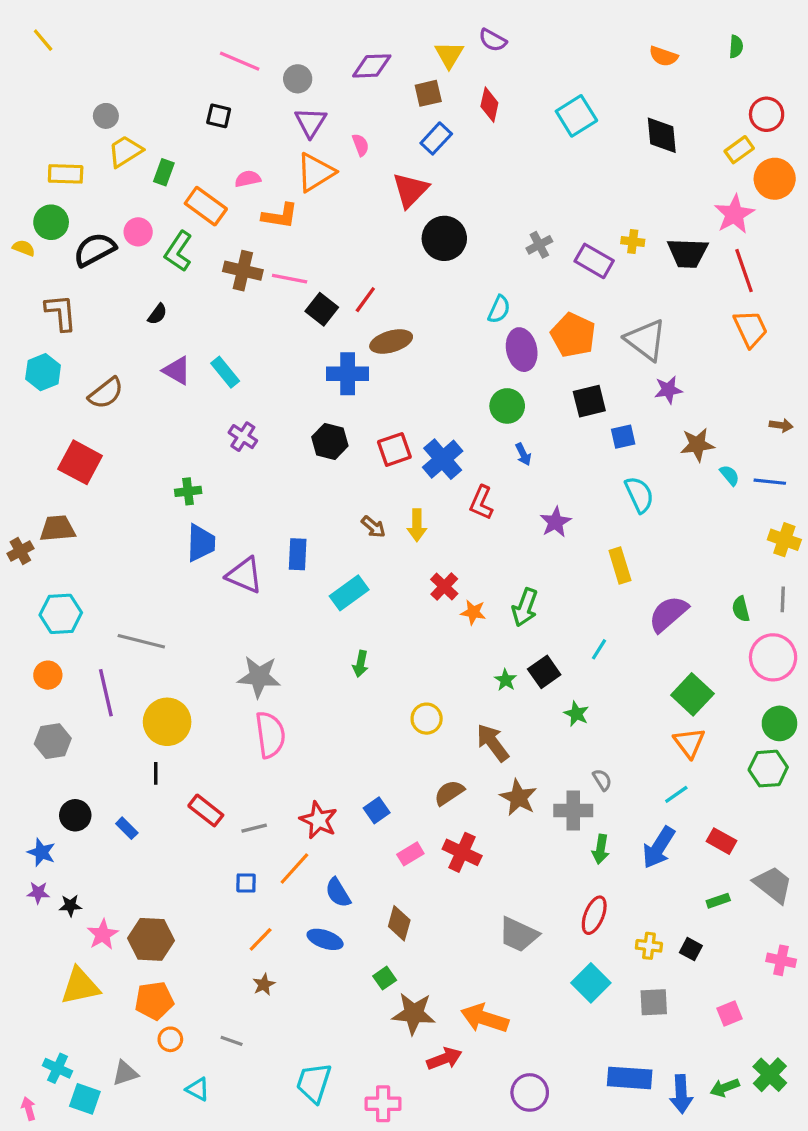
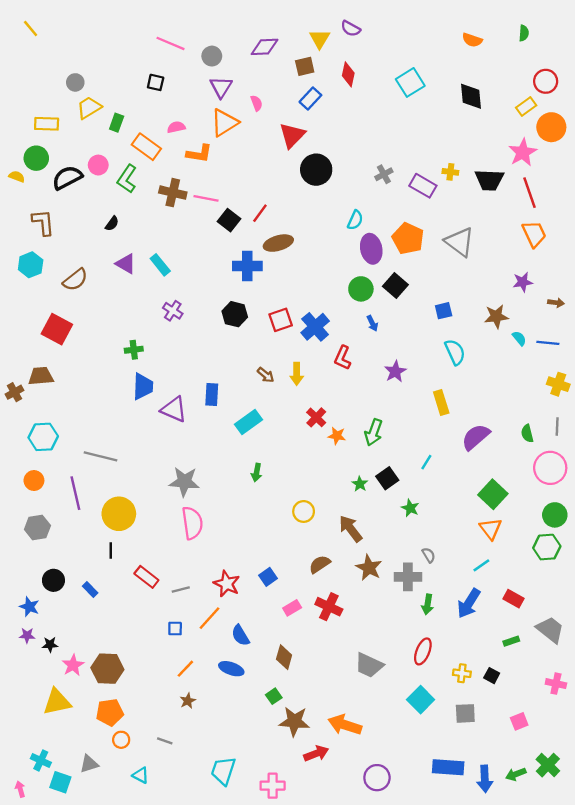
purple star: (668, 390) -> (523, 282), moved
black square: (589, 401) -> (395, 285), moved, turned -35

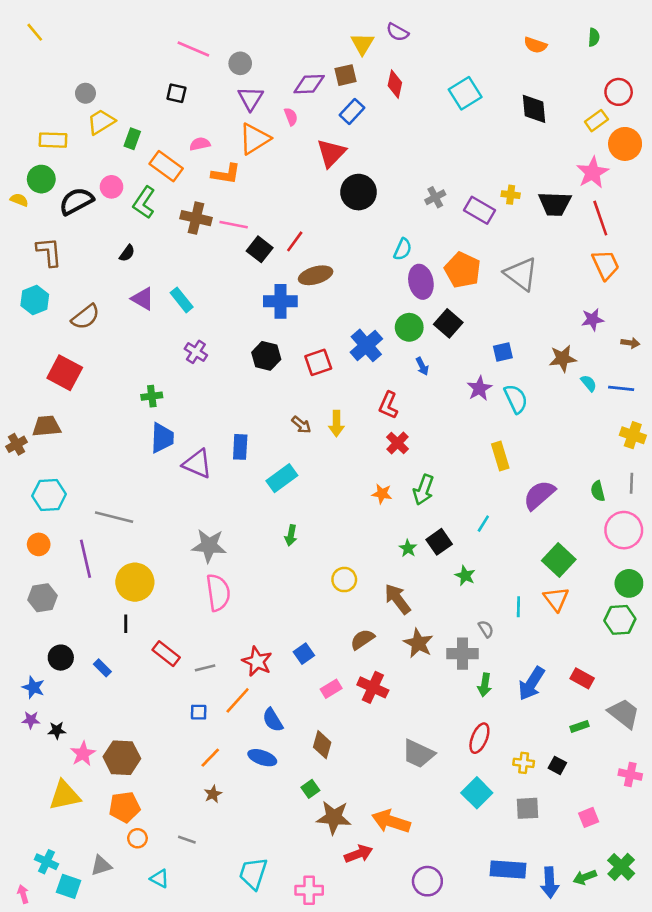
purple diamond: (265, 47) -> (309, 84), moved
blue cross: (315, 327) -> (366, 345), moved
purple star: (395, 372) -> (479, 388), moved
red cross: (316, 417) -> (398, 443), moved
cyan line: (481, 565) -> (518, 607), moved, turned -54

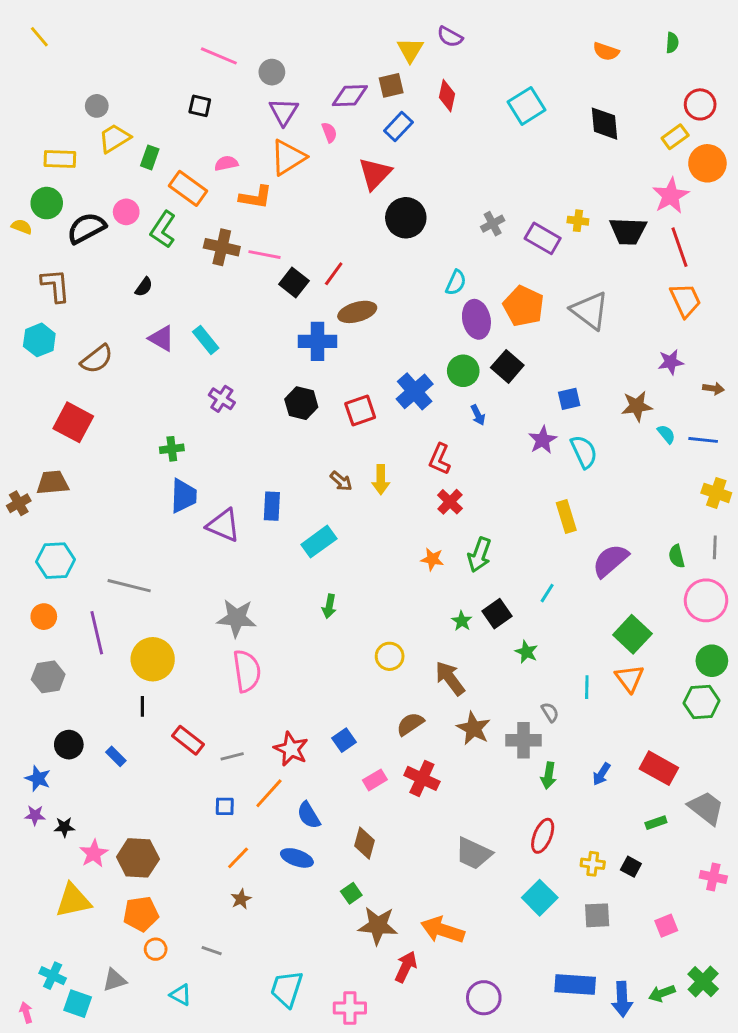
red rectangle: (582, 678) -> (659, 768), size x1.4
blue arrow: (531, 684) -> (602, 774), size x0.6
red arrow: (359, 854) -> (406, 967), turned -44

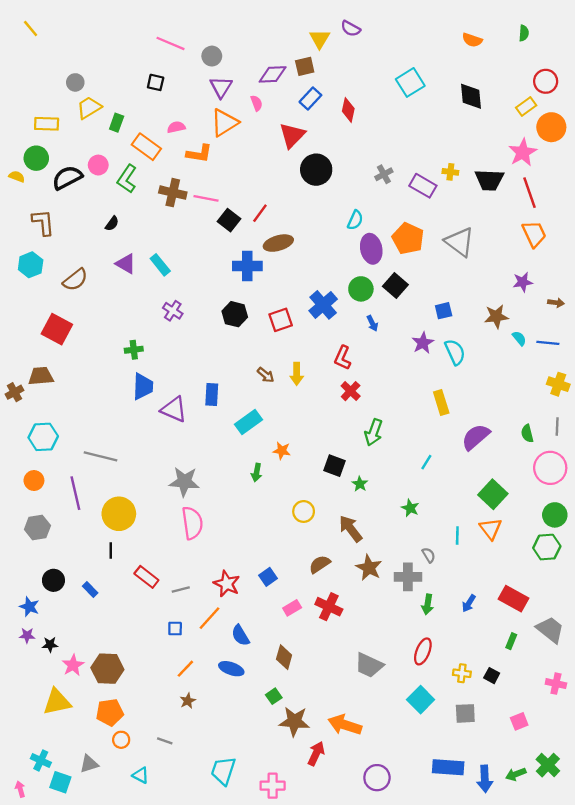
red diamond: (447, 96) -> (348, 110), moved
orange star: (432, 559) -> (282, 451), moved
black square: (497, 614) -> (335, 466), moved, turned -35
green rectangle: (656, 823) -> (511, 641), turned -49

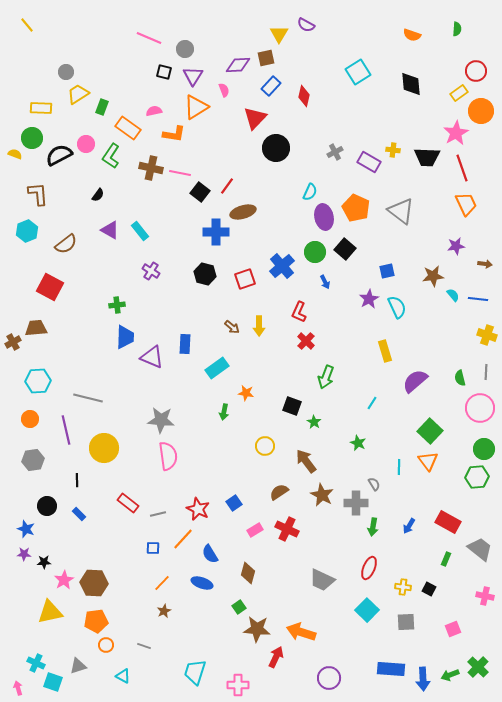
black square: (156, 82) -> (164, 72), moved
black line: (111, 550) -> (77, 480), moved

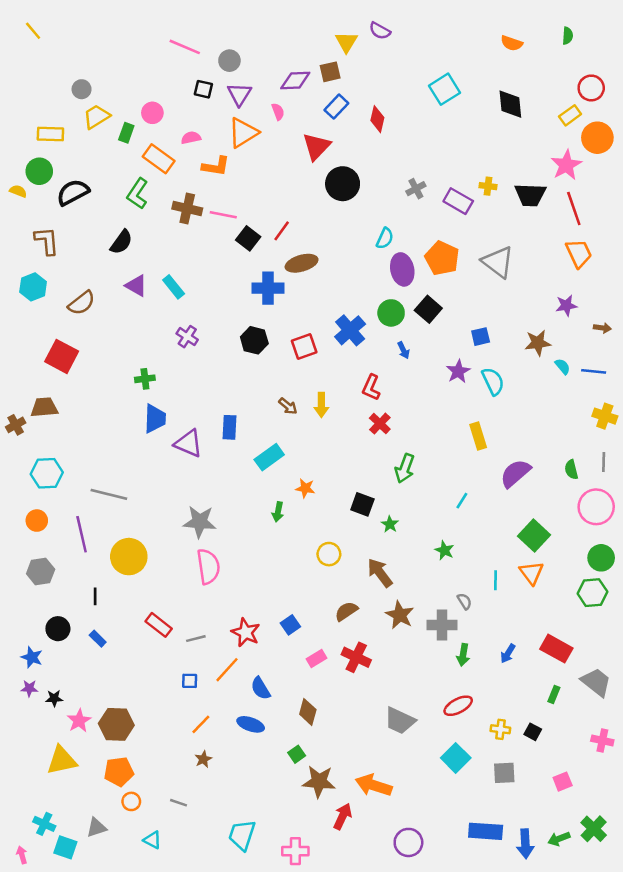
pink circle: (86, 144) -> (152, 113), moved
black semicircle: (98, 195) -> (121, 242), size x1.5
red ellipse: (369, 568) -> (458, 706), turned 40

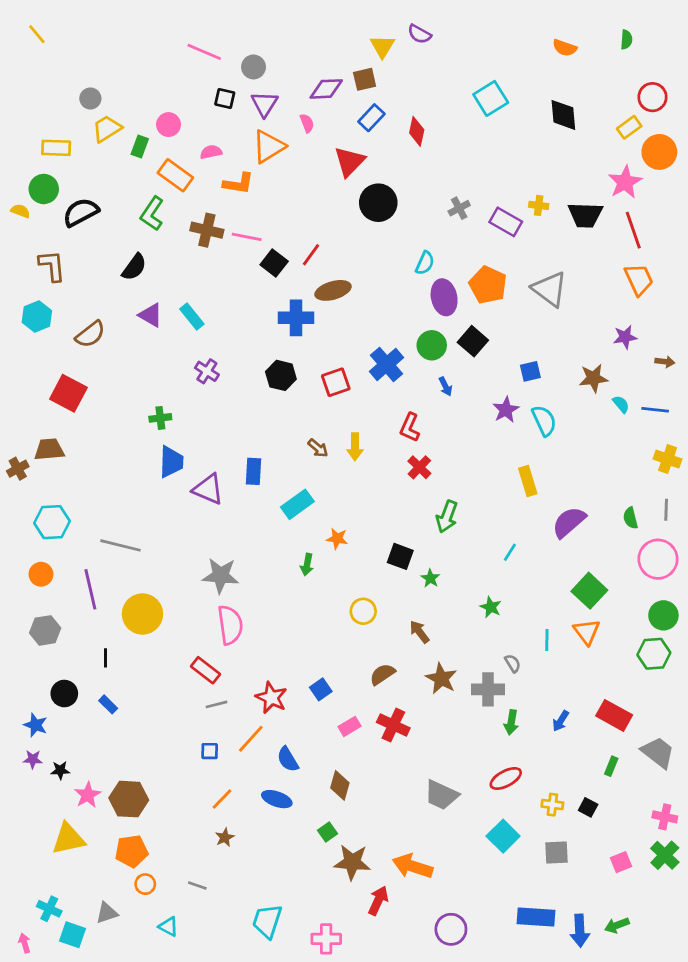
brown arrow: (380, 573) -> (419, 632), size x0.7
red rectangle: (159, 625) -> (206, 670), moved
green cross: (594, 829) -> (665, 855), moved

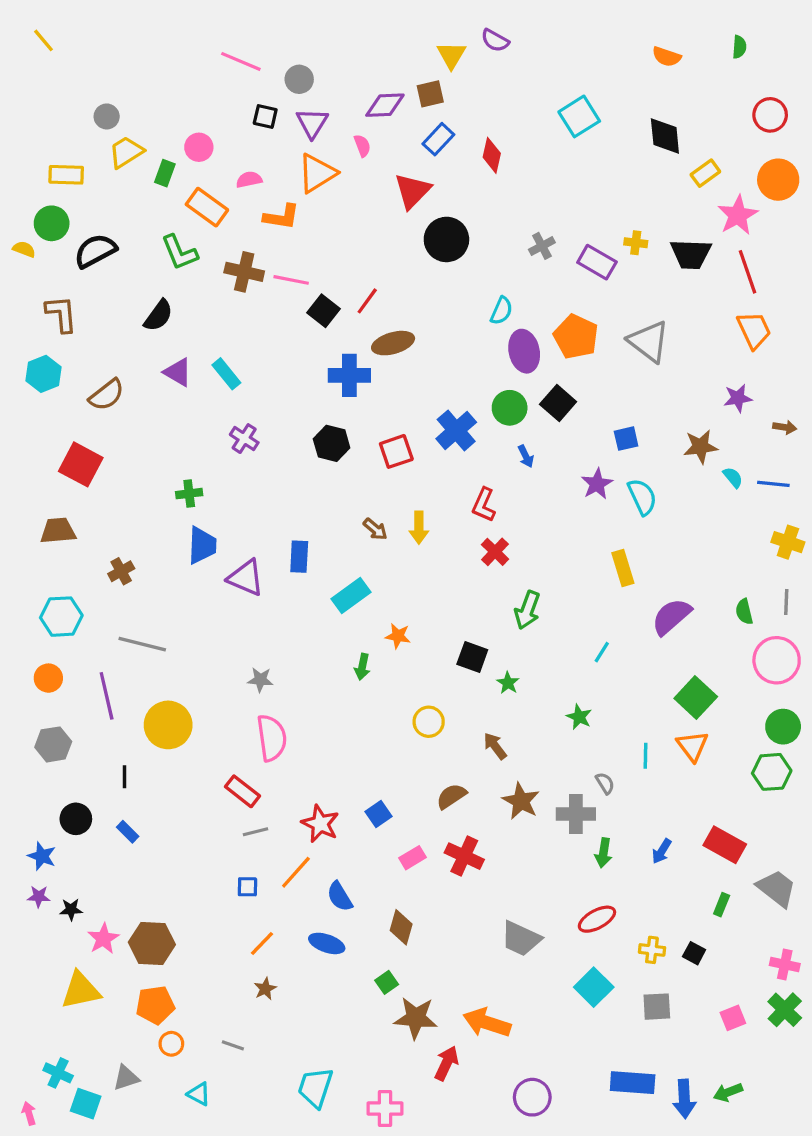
yellow rectangle: (629, 127) -> (705, 173), moved
green L-shape: (152, 214) -> (179, 252), turned -56
brown cross: (18, 469) -> (121, 571), moved
gray star: (221, 576) -> (260, 680), size x0.6

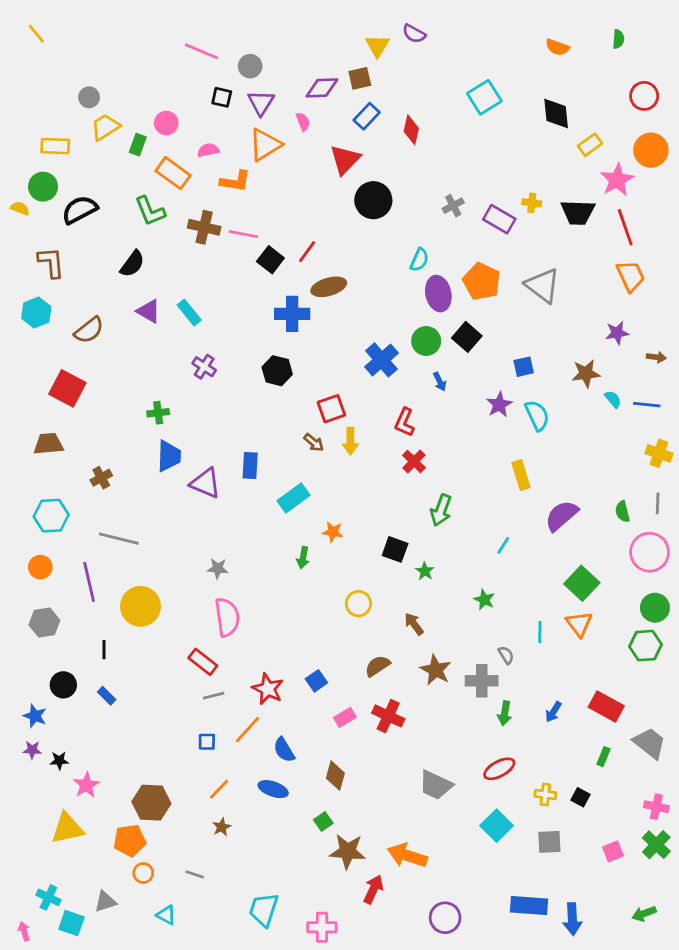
red square: (396, 451) -> (331, 409), moved
brown hexagon: (152, 943) -> (151, 803), moved
green arrow: (728, 1092) -> (644, 914), moved

